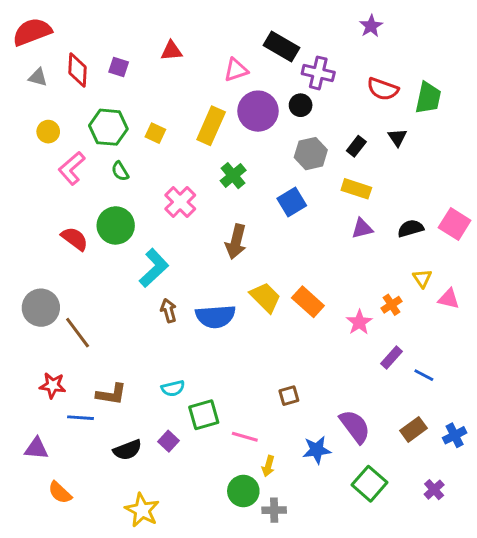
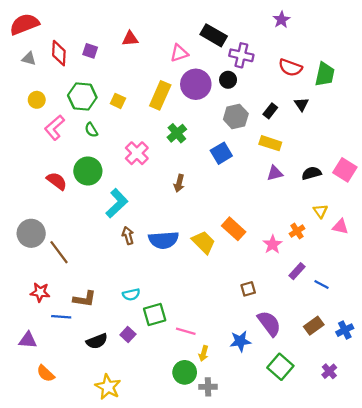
brown arrow: (236, 242) -> (179, 183), size x0.7
yellow trapezoid: (265, 297) -> (204, 242), moved
brown square: (289, 396) -> (248, 289), moved

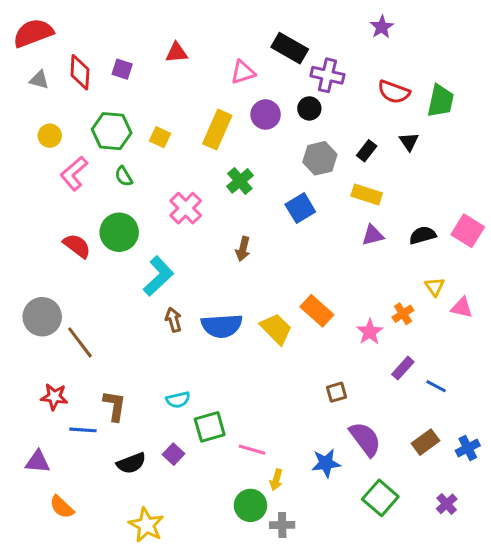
purple circle: (196, 84) -> (266, 115), size x0.7
brown L-shape: (85, 299) -> (115, 406), turned -90

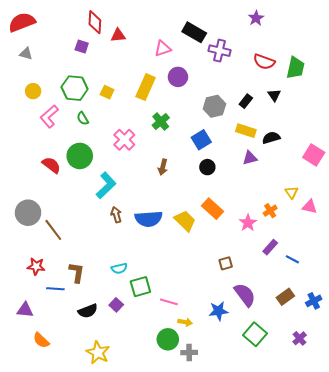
red diamond: (80, 72) -> (95, 22), moved
black circle: (309, 108) -> (207, 167), moved
black semicircle: (423, 235) -> (271, 138), moved
yellow arrow: (276, 480) -> (185, 322), turned -96

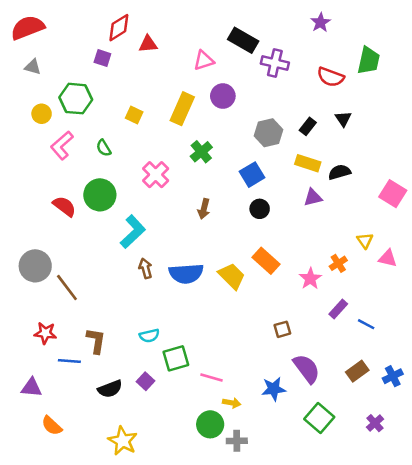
red diamond: (95, 22) -> (119, 28), turned 55
green trapezoid: (295, 68) -> (369, 61), moved
green hexagon: (75, 88) -> (76, 99), moved

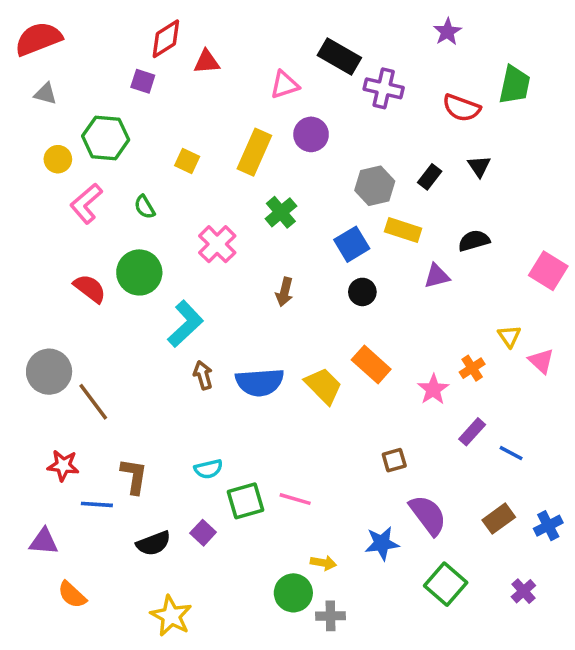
yellow rectangle: (308, 163) -> (403, 230), moved
pink triangle: (388, 258) -> (541, 361), turned 30
pink line: (211, 377) -> (295, 499), moved

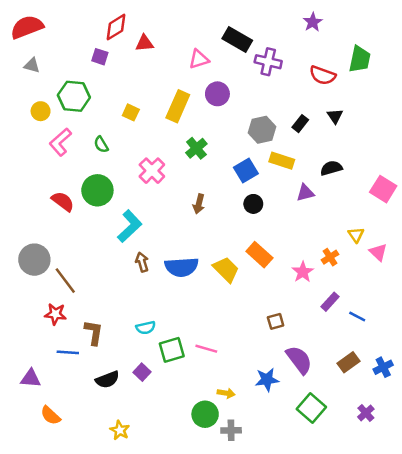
red star: (63, 465) -> (55, 314), moved
yellow star: (171, 616) -> (120, 430), size x0.7

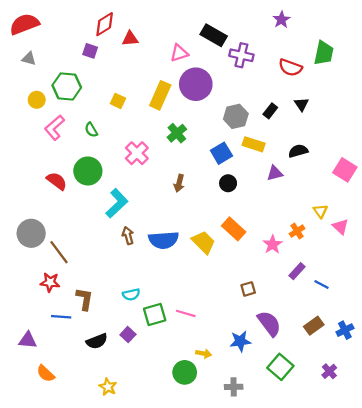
purple circle: (217, 94) -> (196, 84), size x1.5
gray cross: (231, 430) -> (234, 387), moved

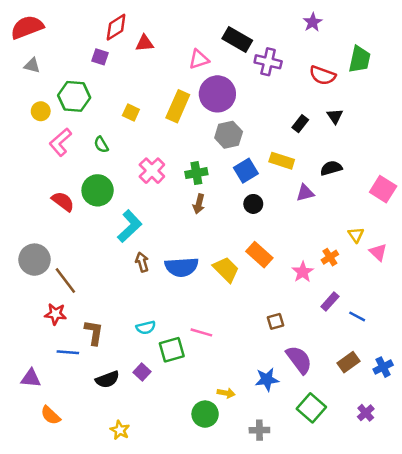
gray hexagon: (236, 116) -> (229, 135), moved
green cross: (177, 133) -> (196, 173), moved, turned 30
pink line: (186, 313) -> (201, 332), moved

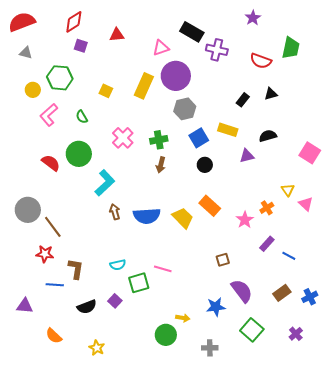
red diamond: (116, 27) -> (74, 22), moved
black triangle: (335, 116) -> (271, 94), turned 48
orange semicircle: (51, 415) -> (54, 336), moved

